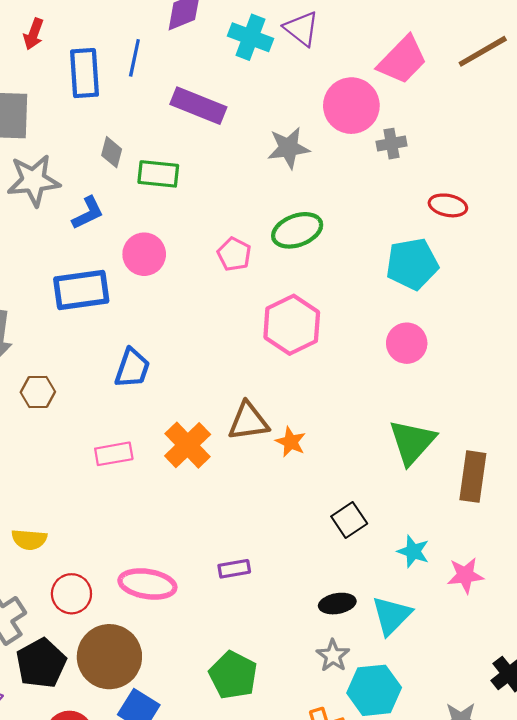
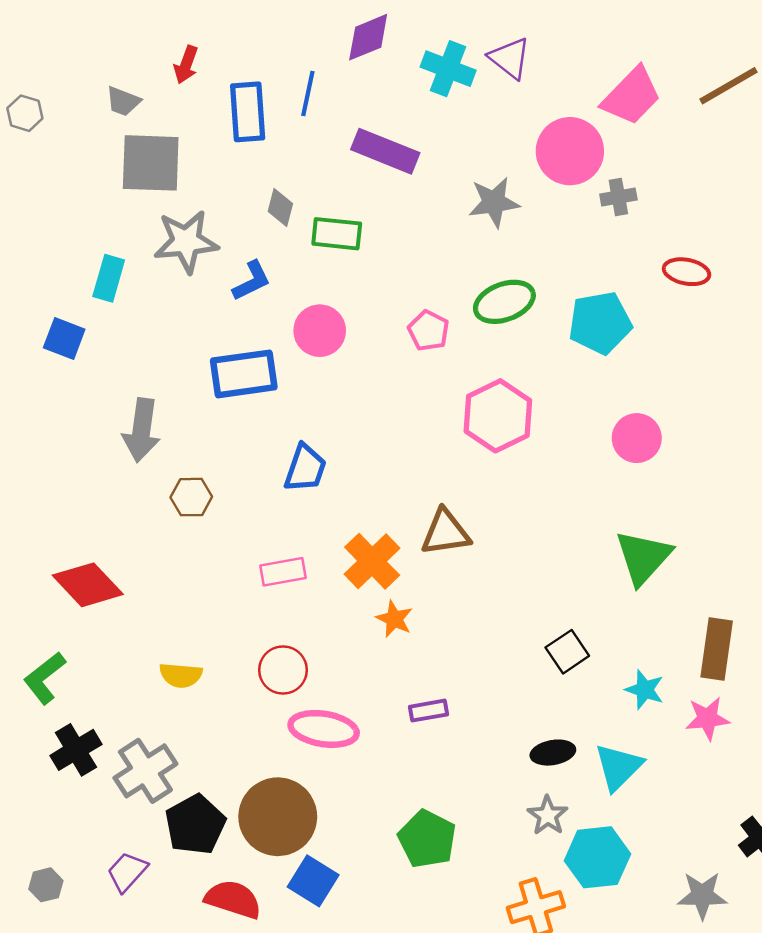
cyan pentagon: (412, 264) -> (600, 323), moved
orange star: (291, 442) -> (394, 619), moved
brown rectangle: (473, 477) -> (717, 649), moved
red circle: (71, 594) -> (283, 670), moved

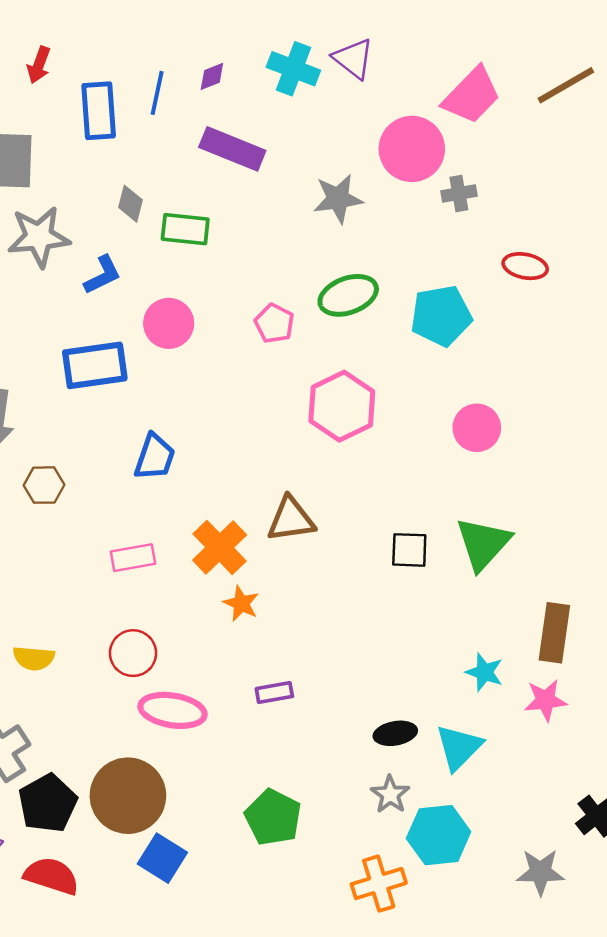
purple diamond: (368, 37) -> (212, 76), moved, size x0.6
black square: (567, 652) -> (409, 550), moved, turned 36
red semicircle: (233, 899) -> (52, 876), moved

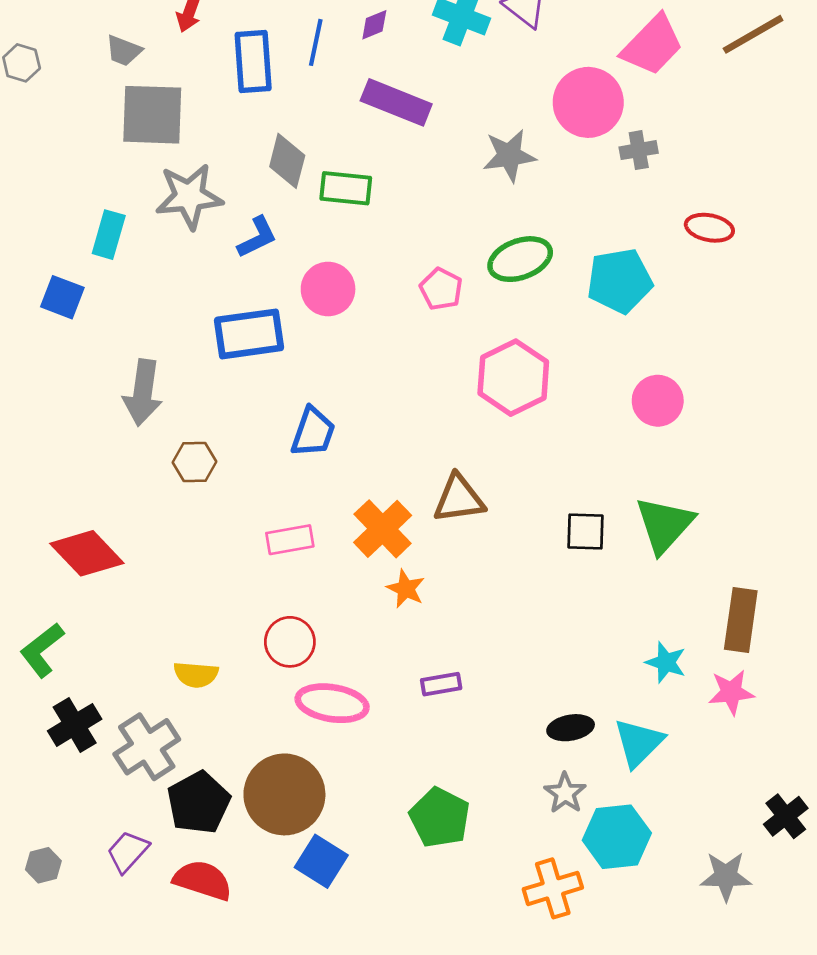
gray diamond: (130, 204) -> (287, 161), size x1.4
yellow semicircle: (34, 658) -> (196, 675), moved

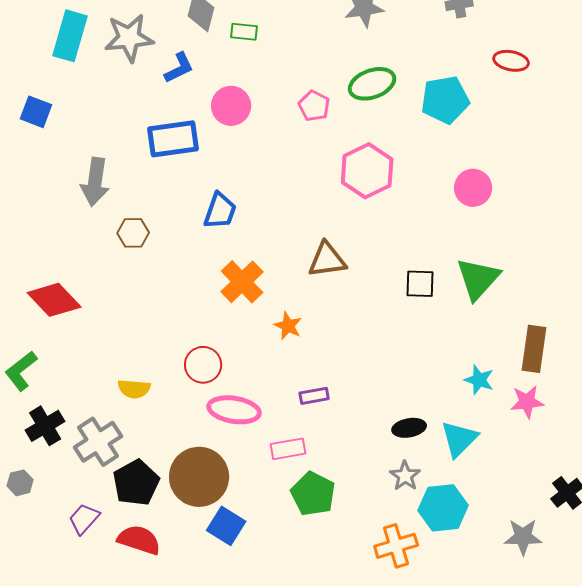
green rectangle: (346, 188) -> (244, 32), size x0.7
cyan rectangle: (109, 235) -> (70, 36), moved, size x1.4
orange cross: (383, 529) -> (242, 282), moved
pink rectangle: (290, 540) -> (288, 449), moved
gray hexagon: (43, 865) -> (20, 483), moved

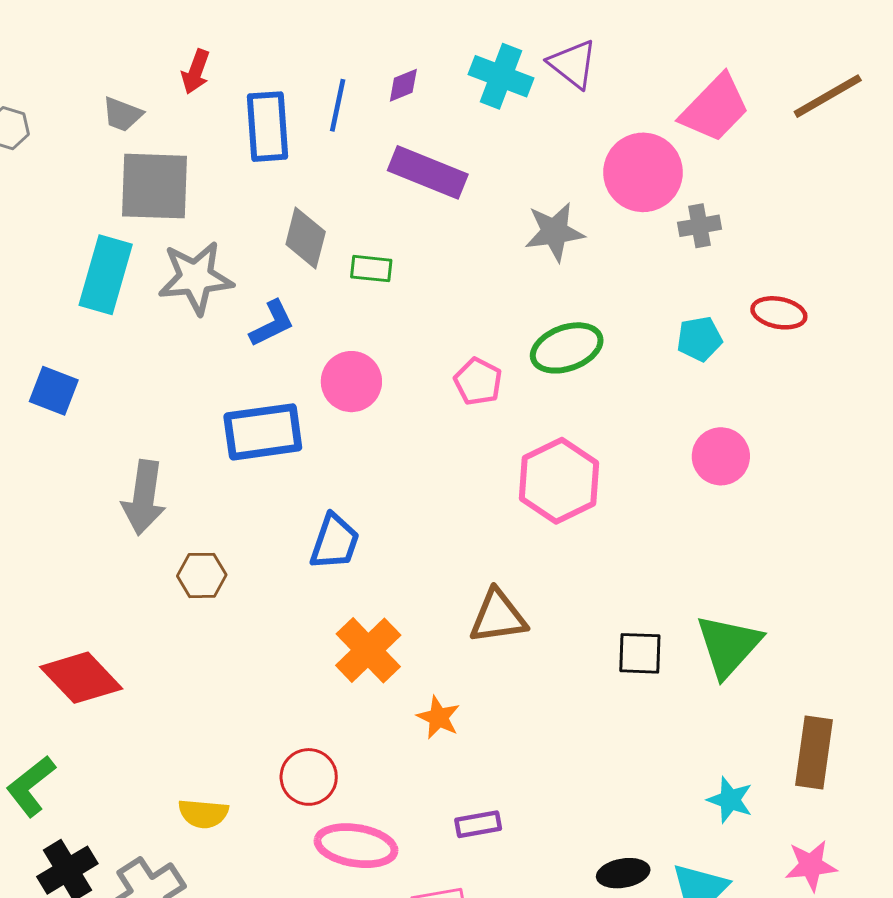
cyan pentagon: (445, 100) -> (699, 339), moved, size x0.6
pink circle: (473, 188) -> (721, 456), moved
pink star: (527, 402) -> (811, 865), moved

